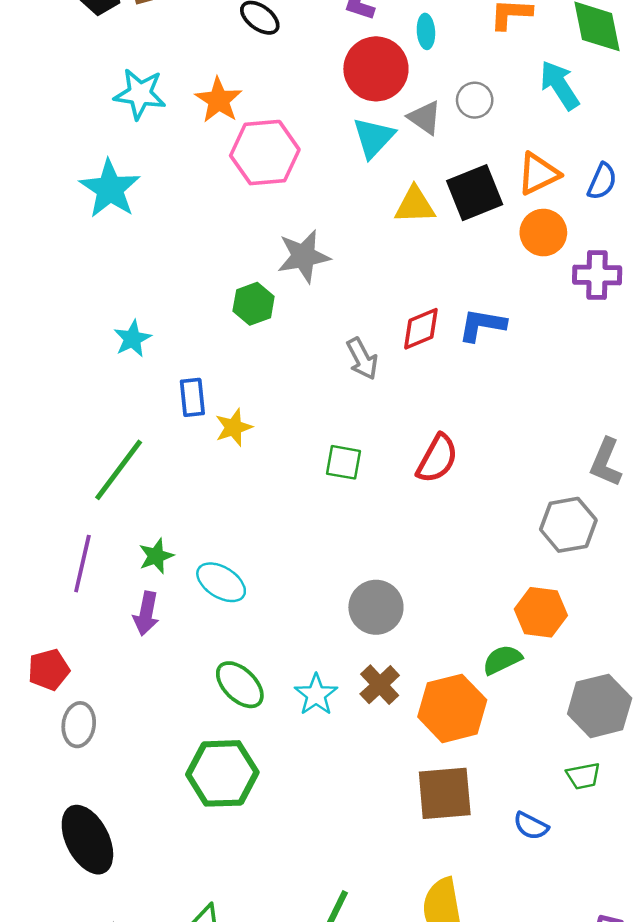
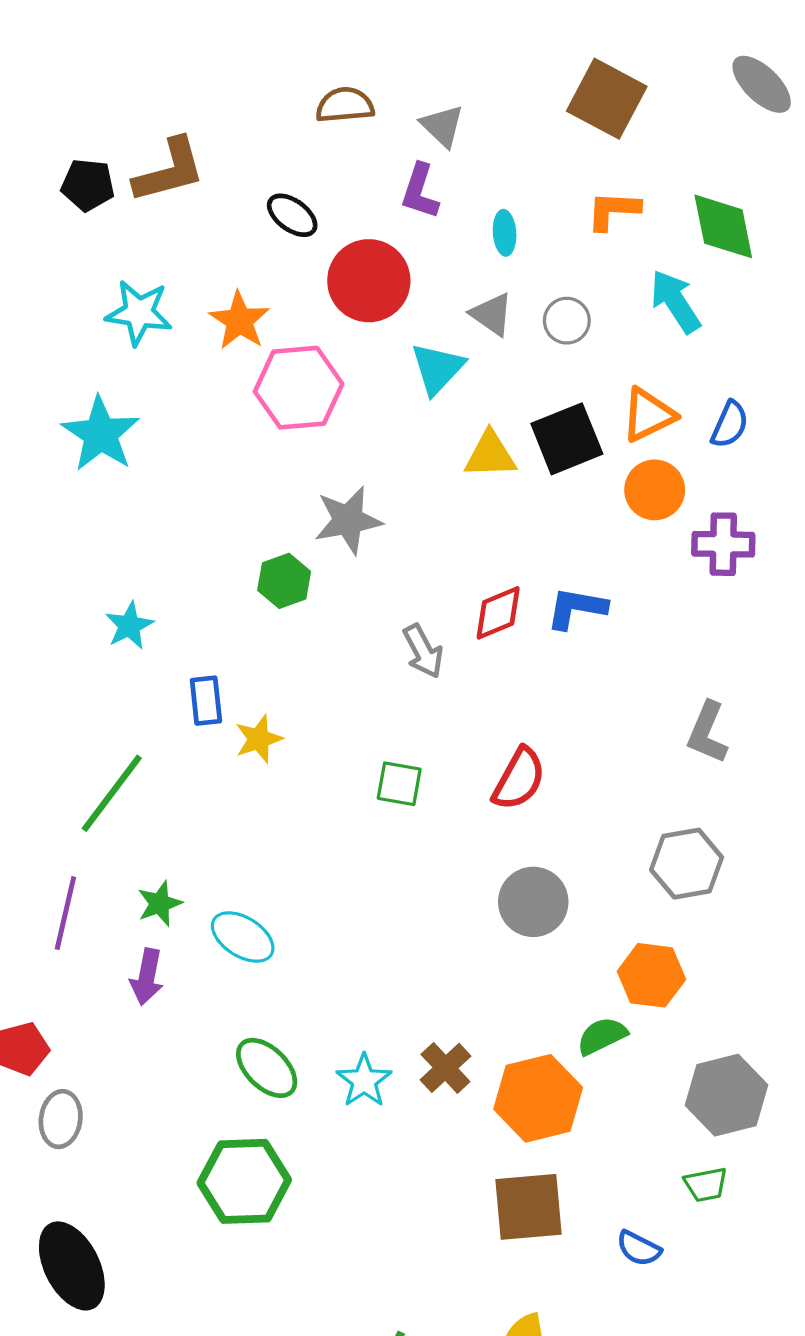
red circle: (376, 69) -> (369, 281), moved
gray triangle: (425, 118) -> (492, 314), moved
gray L-shape: (606, 462) -> (707, 733), moved
gray circle: (376, 607) -> (533, 902), moved

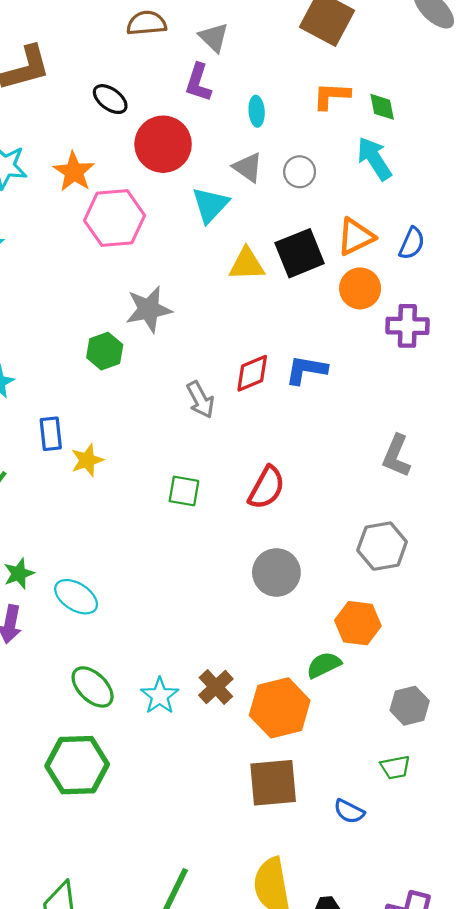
green diamond: (723, 226) -> (382, 107), moved, size x0.6
gray hexagon: (727, 1095) -> (410, 706), size x0.7

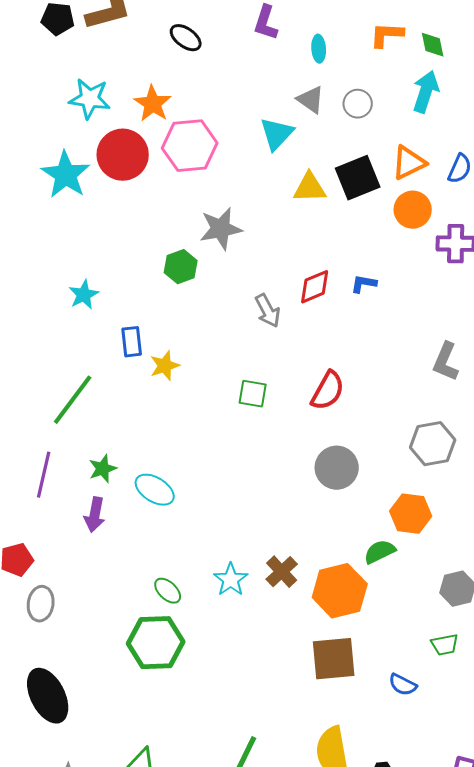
red circle: (163, 144) -> (123, 155), moved
cyan arrow: (374, 159) -> (426, 92), turned 51
blue L-shape: (306, 370) -> (364, 284), size x0.7
green ellipse: (93, 687) -> (168, 591), moved, size x0.7

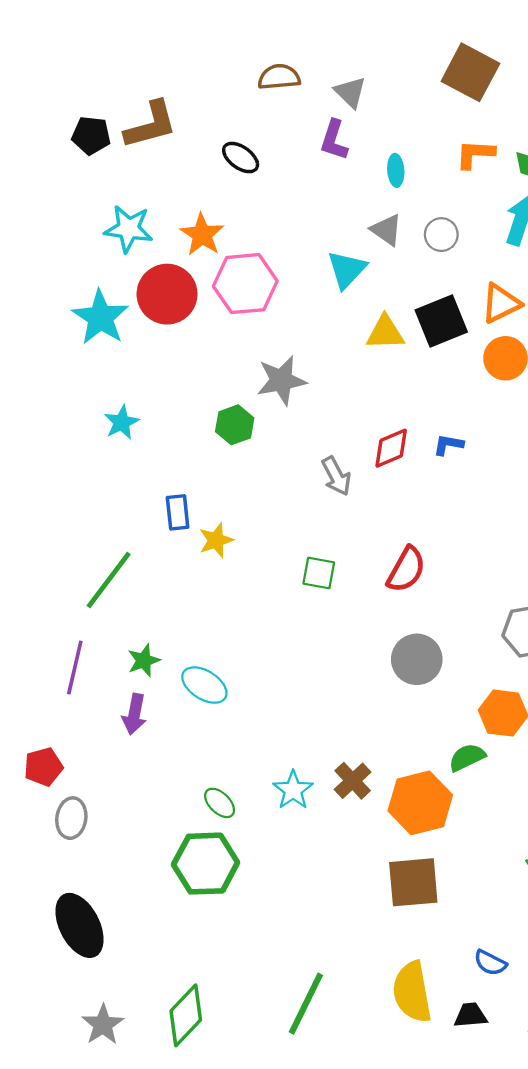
cyan star: (84, 295) -> (122, 422), moved
blue semicircle: (403, 685) -> (490, 963), moved

